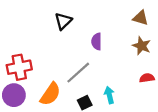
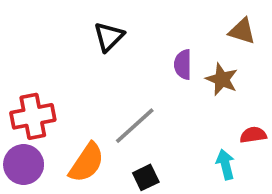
purple semicircle: (96, 41) -> (183, 64), moved
brown star: (142, 46) -> (222, 79), moved
cyan arrow: (109, 95) -> (225, 165), moved

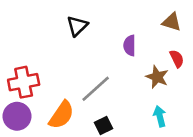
brown star: (222, 79) -> (157, 77), moved
red semicircle: (253, 135) -> (177, 59), moved, turned 72

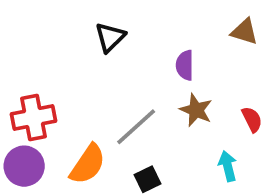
red semicircle: (177, 59) -> (252, 119), moved
brown star: (157, 77) -> (196, 110), moved

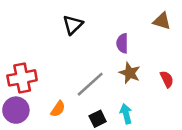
orange semicircle: (88, 164) -> (58, 109), size x0.6
cyan arrow: (228, 166) -> (126, 114), moved

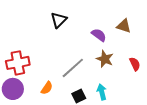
brown triangle: (162, 21) -> (124, 26), moved
purple semicircle: (122, 43) -> (99, 35), turned 126

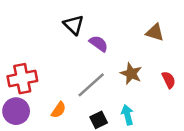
black triangle: (59, 20) -> (74, 25), turned -30
purple semicircle: (99, 35) -> (99, 44), moved

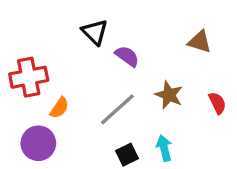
red cross: (22, 79) -> (29, 77), moved
orange semicircle: (59, 110) -> (59, 108), moved
purple circle: (16, 111) -> (38, 143), moved

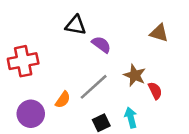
black triangle: (95, 32) -> (76, 25), turned -35
red semicircle: (217, 103) -> (155, 91), moved
orange semicircle: (59, 108) -> (63, 100), moved

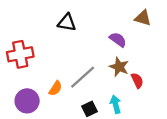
brown triangle: (159, 33) -> (143, 18), moved
purple semicircle: (101, 44) -> (118, 40), moved

